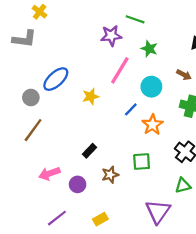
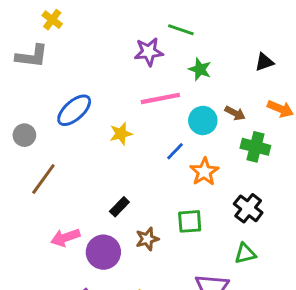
pink line: (120, 70) -> (160, 99), turned 48
brown arrow: (184, 75) -> (235, 113), moved
gray circle: (31, 98) -> (24, 135), moved
purple circle: (78, 184) -> (103, 252), size x1.5

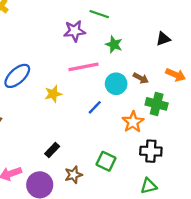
orange star: (204, 172) -> (133, 122), moved
black cross: (248, 208) -> (151, 151), turned -35
green square: (190, 221) -> (106, 161), turned 30

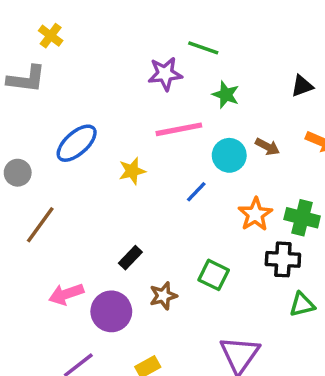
green cross: (157, 104) -> (302, 218), moved
green triangle: (149, 186) -> (302, 304), moved

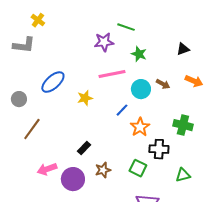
orange star: (255, 214) -> (140, 127), moved
black cross: (283, 259) -> (159, 149), moved
green square: (214, 275) -> (138, 168), moved

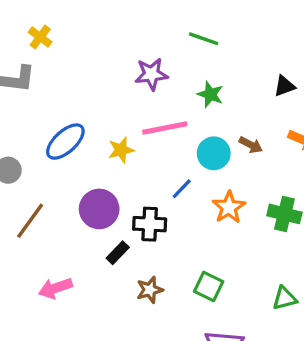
green line: (126, 27) -> (204, 39), moved
yellow star: (85, 98) -> (121, 150), moved
orange star: (140, 127) -> (229, 207), moved
black cross: (159, 149) -> (150, 224), moved
purple circle: (73, 179) -> (99, 209), moved

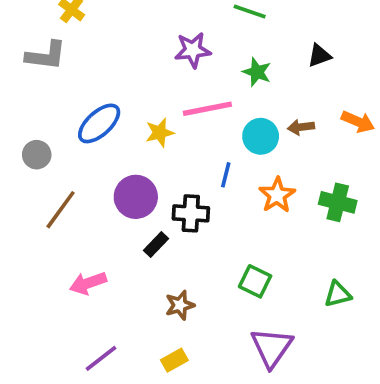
black triangle: (284, 86) -> (319, 56), moved
brown arrow: (251, 145) -> (301, 127), turned 145
blue line: (182, 189) -> (226, 175), turned -30
brown star: (150, 290) -> (180, 305), moved

